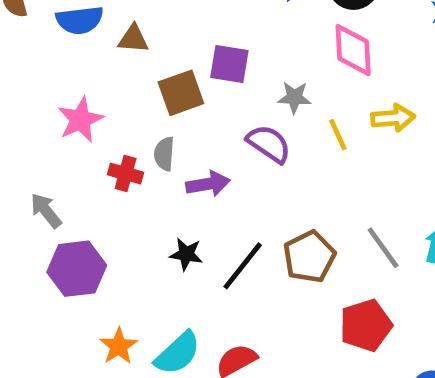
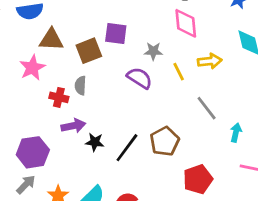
brown triangle: (133, 39) -> (51, 40), moved, size x1.4
purple arrow: (208, 184) -> (73, 126), moved
gray arrow: (46, 211) -> (26, 184), moved, turned 85
gray line: (383, 248) -> (207, 108), moved

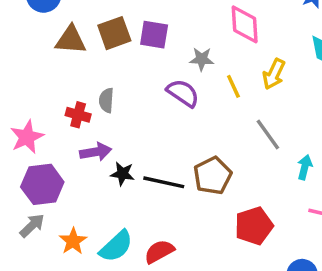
brown square: (89, 51) -> (114, 33), moved
yellow arrow: (210, 61) -> (274, 74), turned 120
pink star: (32, 68) -> (27, 137), moved
black line: (127, 148) -> (164, 182), turned 64

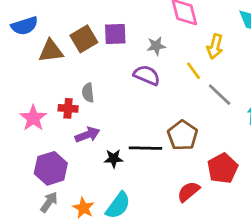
yellow line: (233, 86) -> (194, 71), moved
pink star: (27, 137) -> (33, 118), moved
black star: (122, 174) -> (114, 159), moved
red semicircle: (159, 251) -> (189, 192), moved

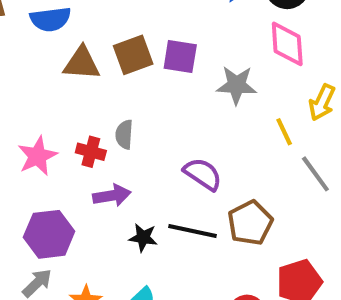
gray star: (156, 46) -> (237, 85), size x1.4
purple semicircle: (147, 75) -> (203, 174), moved

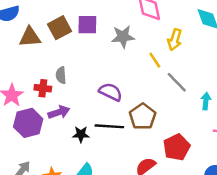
purple hexagon: (49, 234) -> (28, 123), moved

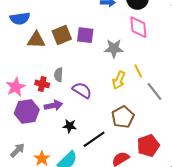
yellow arrow: (175, 40) -> (119, 80), moved
purple semicircle: (111, 92) -> (82, 90), moved
black line: (109, 126) -> (94, 139), moved, turned -45

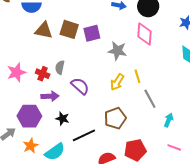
brown square: (62, 35) -> (69, 29), turned 30
purple square: (85, 35) -> (92, 33), turned -30
purple hexagon: (27, 111) -> (29, 116), moved

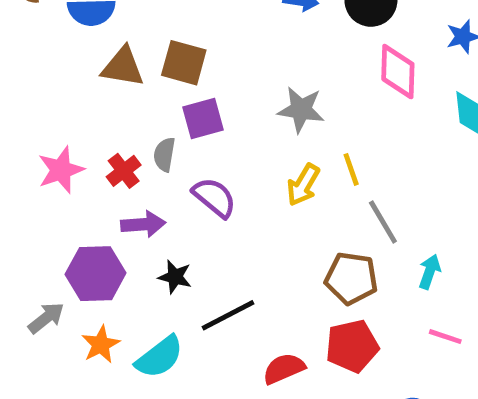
purple square: (92, 33) -> (203, 118), moved
pink diamond: (145, 34) -> (398, 72), moved
red cross: (43, 74) -> (124, 171), turned 32
brown pentagon: (115, 118) -> (351, 278), moved, turned 30

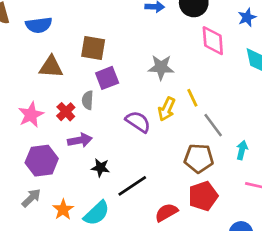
brown triangle: (123, 67) -> (51, 67), moved
purple semicircle: (214, 197) -> (138, 122), moved
purple hexagon: (96, 274) -> (42, 161), moved

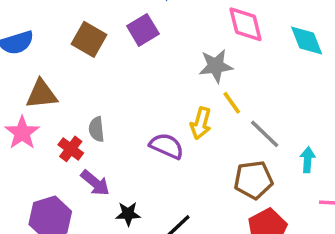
brown square: (93, 48) -> (89, 39), moved, turned 30
gray star: (161, 67) -> (216, 66), moved
purple square: (107, 78) -> (143, 30), moved
pink star: (31, 115) -> (22, 133), moved
purple arrow: (80, 140) -> (95, 183), turned 60

